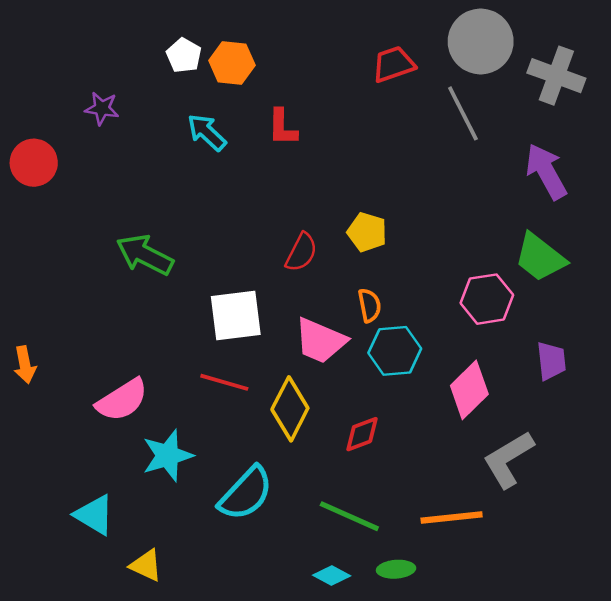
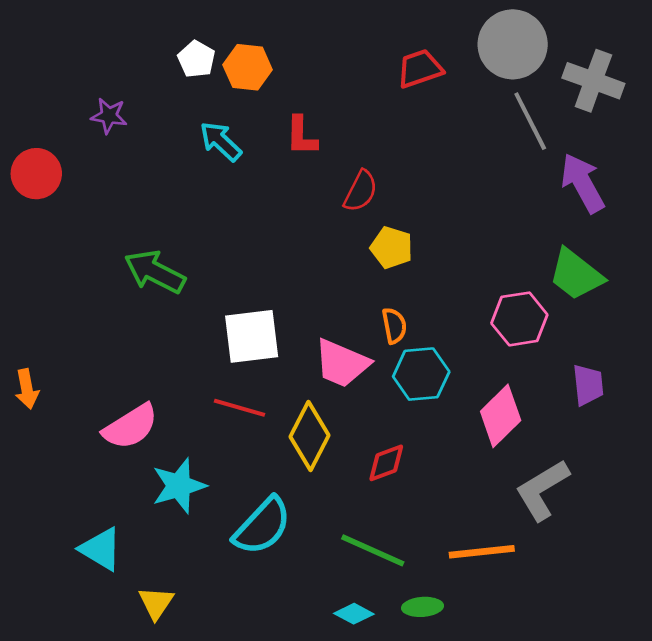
gray line: (463, 113) -> (530, 121), moved
red semicircle: (301, 252) -> (361, 191), moved
yellow triangle: (146, 565) -> (156, 603), turned 39

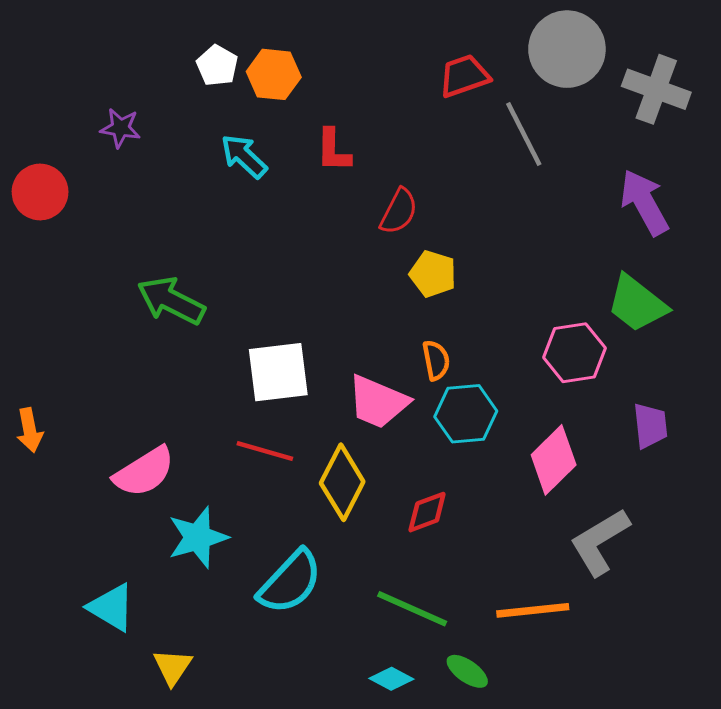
gray line: (530, 121) -> (524, 134), moved
green ellipse: (423, 607) -> (467, 671), turned 39

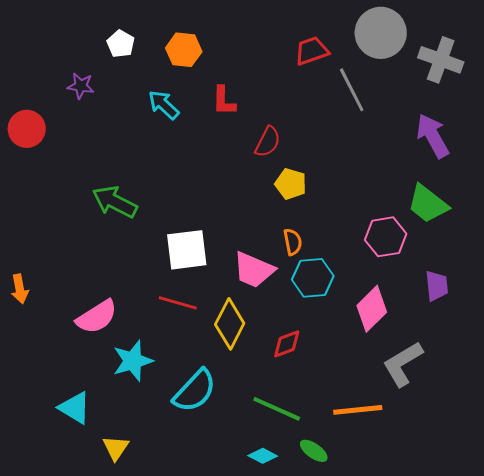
white pentagon: (217, 65) -> (121, 44), moved

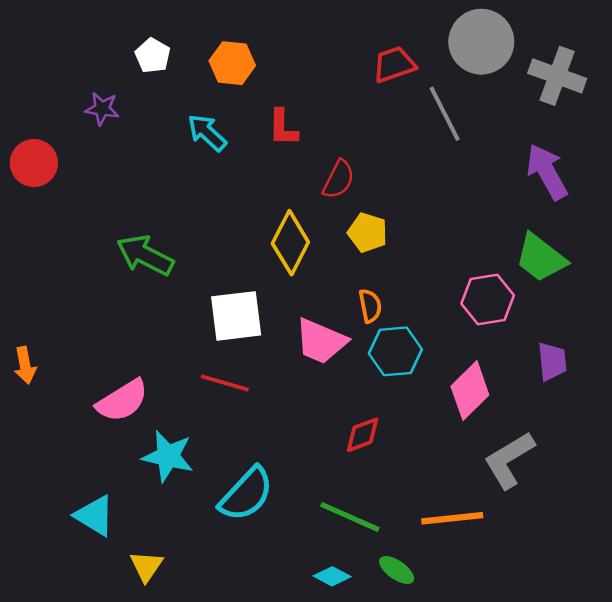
yellow diamond: (230, 324) -> (290, 243), moved
cyan star: (133, 361) -> (168, 456), turned 30

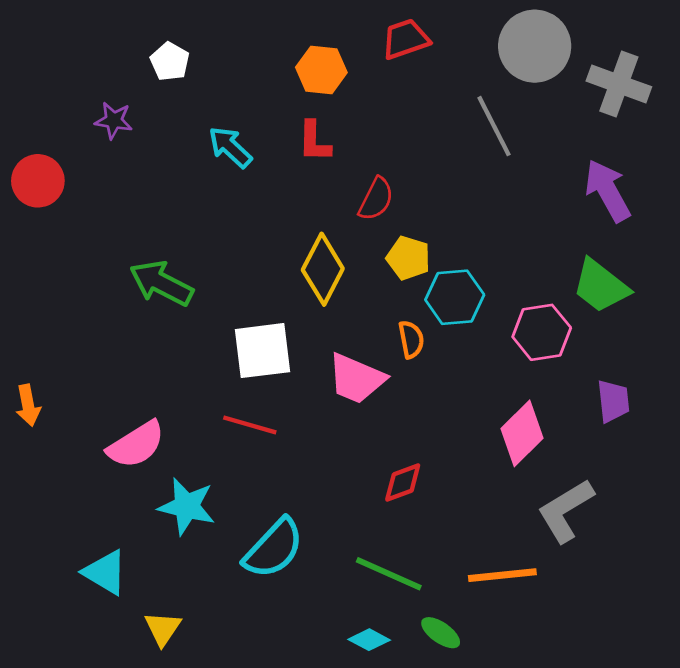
orange hexagon: (232, 63) -> (321, 70), moved
red trapezoid: (394, 64) -> (406, 39), moved
cyan hexagon: (395, 351) -> (455, 297), moved

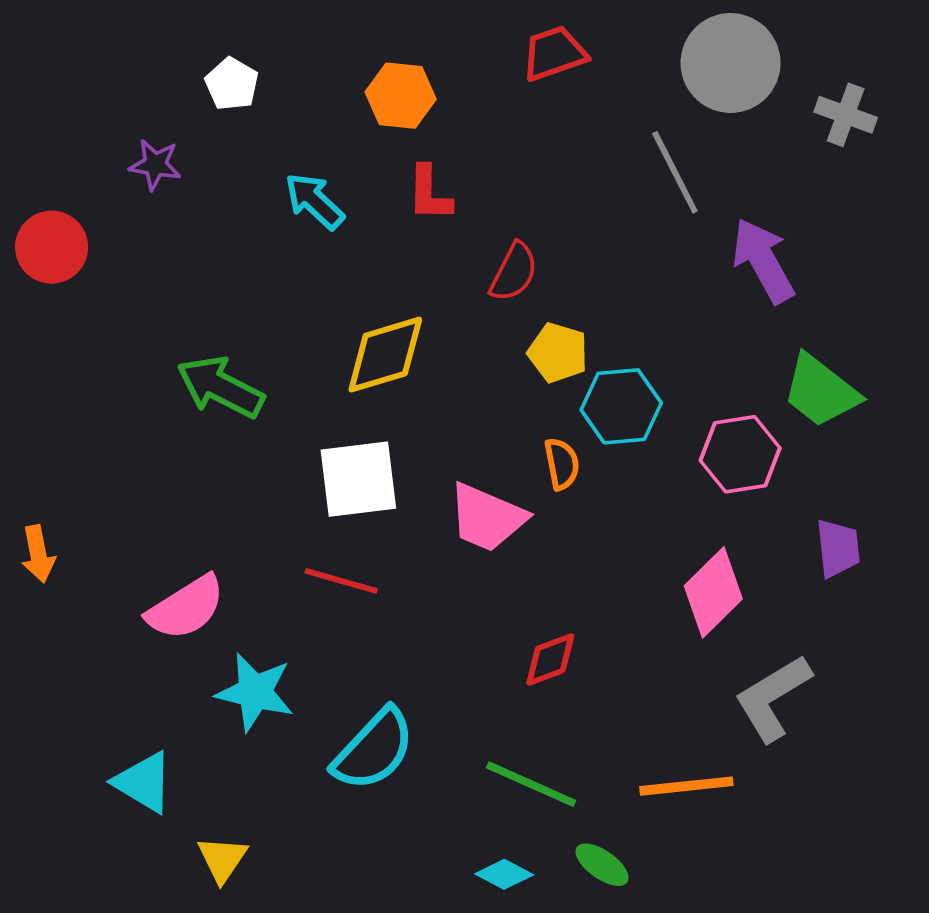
orange hexagon: (321, 70) -> (401, 96), moved
gray cross: (619, 84) -> (846, 115), size x0.7
purple arrow: (608, 191) -> (763, 261), moved
yellow diamond: (323, 269) -> (385, 355), moved, turned 46

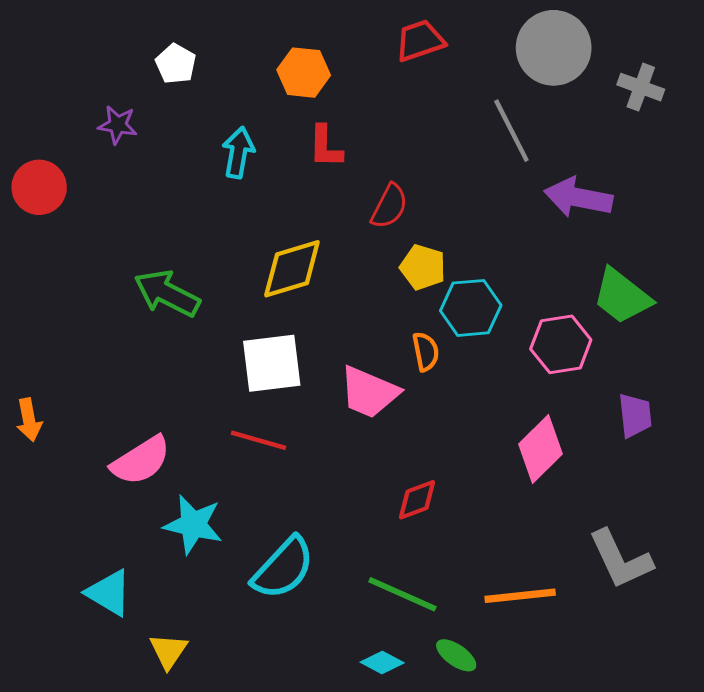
cyan arrow: (314, 201) -> (238, 152), turned 57
purple arrow: (763, 261) -> (578, 198), turned -50
gray L-shape: (773, 698) -> (620, 559), moved, turned -84

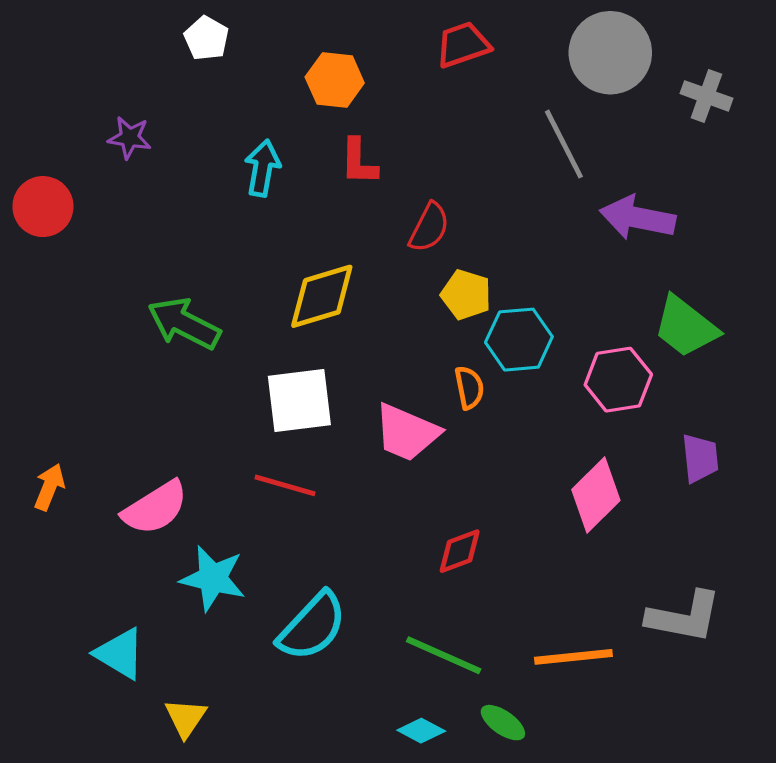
white pentagon: (176, 64) -> (206, 38), moved
orange arrow: (29, 420) -> (49, 487), moved, turned -147
gray L-shape: (620, 559) -> (684, 617), turned -54

